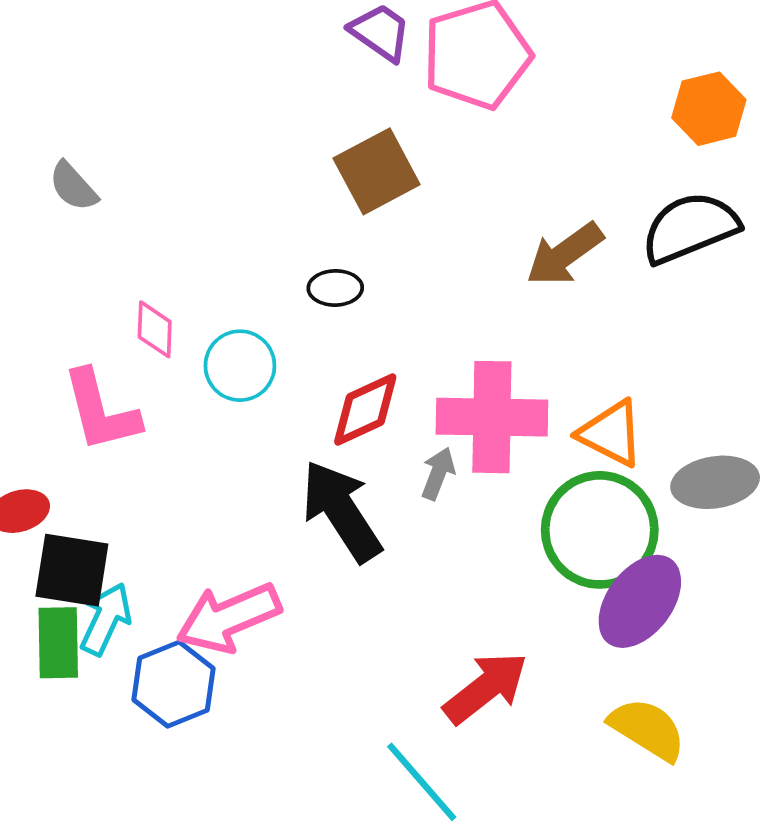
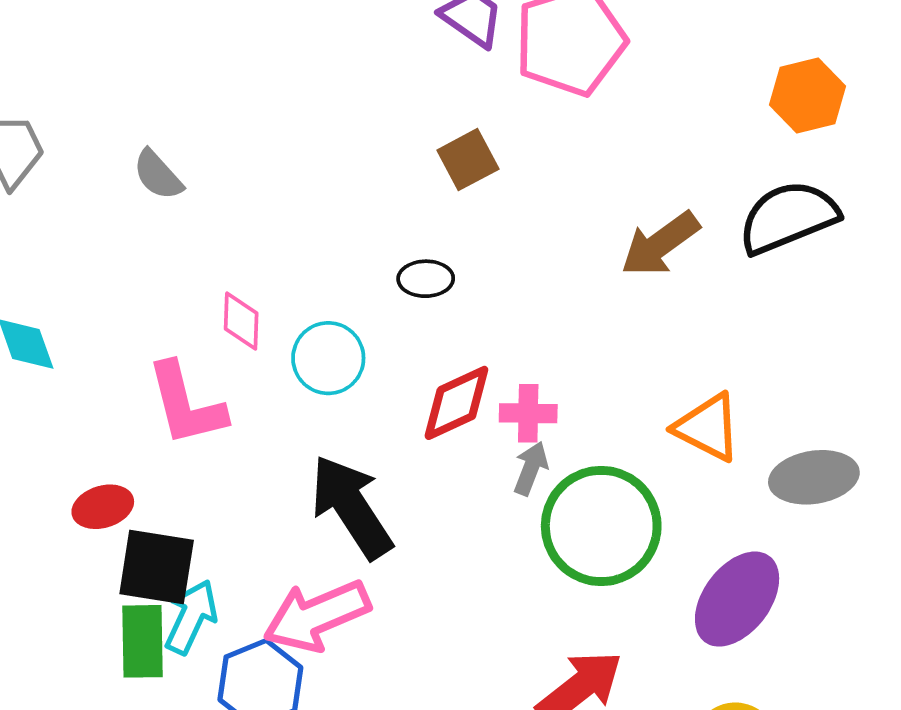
brown square: (377, 171) -> (468, 160), size x0.7
pink cross: (492, 417) -> (528, 413), moved, size x0.5
black arrow: (341, 511) -> (351, 507), moved
green circle: (600, 530) -> (601, 526), moved

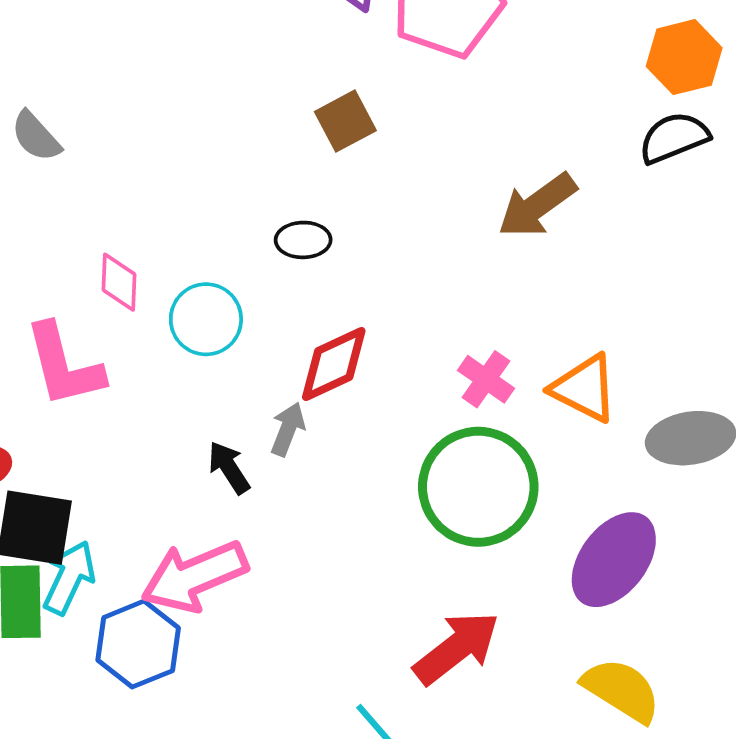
black semicircle: (788, 217) -> (674, 138), moved, size x0.7
pink cross: (528, 413) -> (486, 379), moved, turned 34
gray arrow: (531, 468) -> (288, 429), moved
black arrow: (351, 507) -> (229, 468), size x0.5

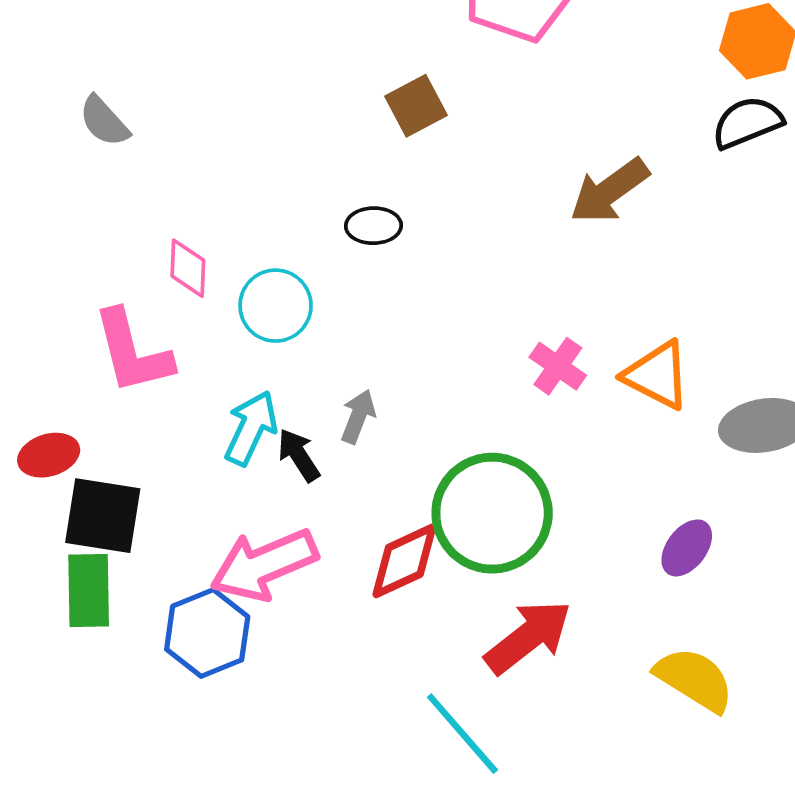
red diamond: (334, 364) -> (404, 561), moved
green circle: (478, 487) -> (492, 513), moved
purple ellipse: (614, 560) -> (687, 548), size x0.6
cyan arrow: (69, 578) -> (251, 428), moved

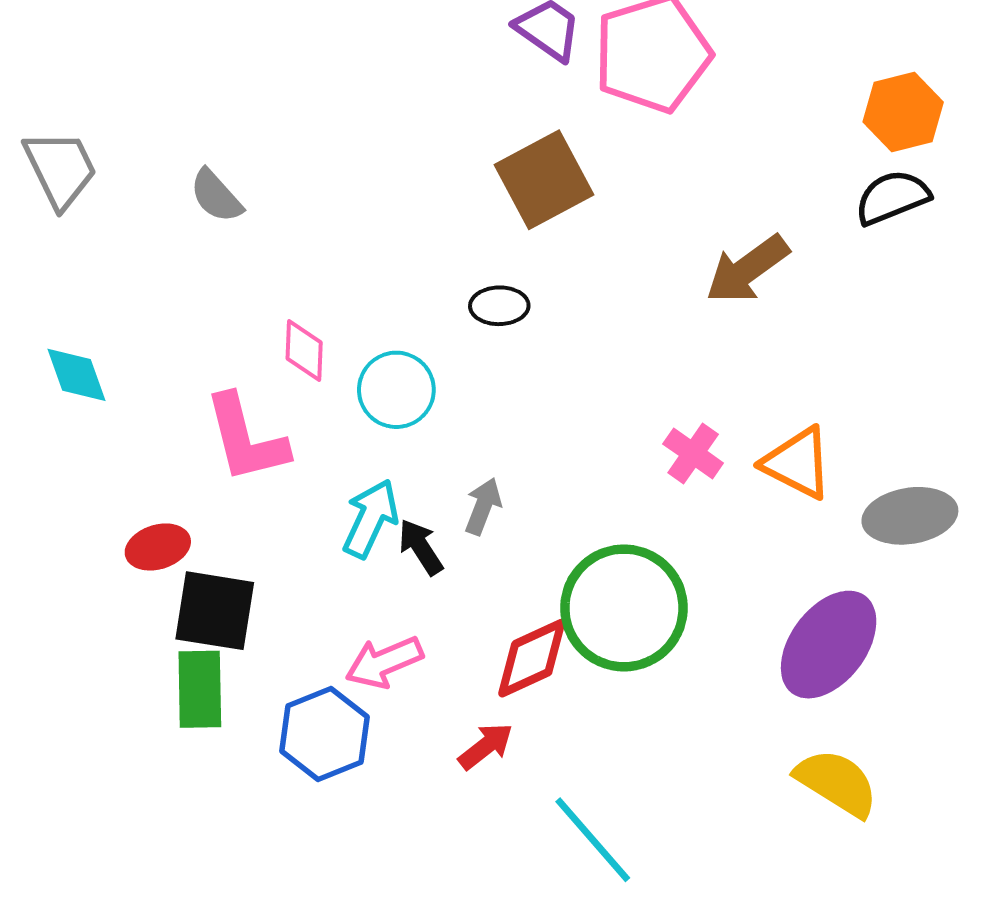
brown square: (416, 106) -> (544, 180), size x1.5
purple ellipse: (687, 548) -> (829, 645), size x1.8
pink arrow: (264, 565) -> (384, 662), size x0.7
red arrow: (528, 637) -> (486, 746), moved, size x0.6

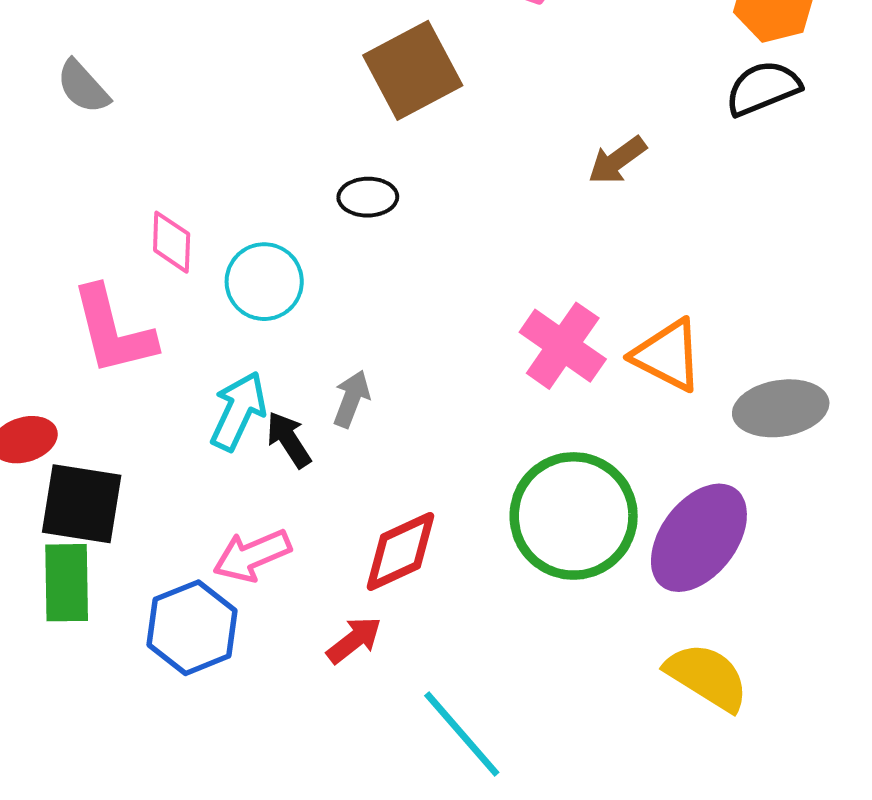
brown arrow: (747, 269) -> (617, 160), size x0.7
pink cross: (693, 453) -> (563, 346), size x1.4
green circle: (624, 608) -> (574, 516), moved

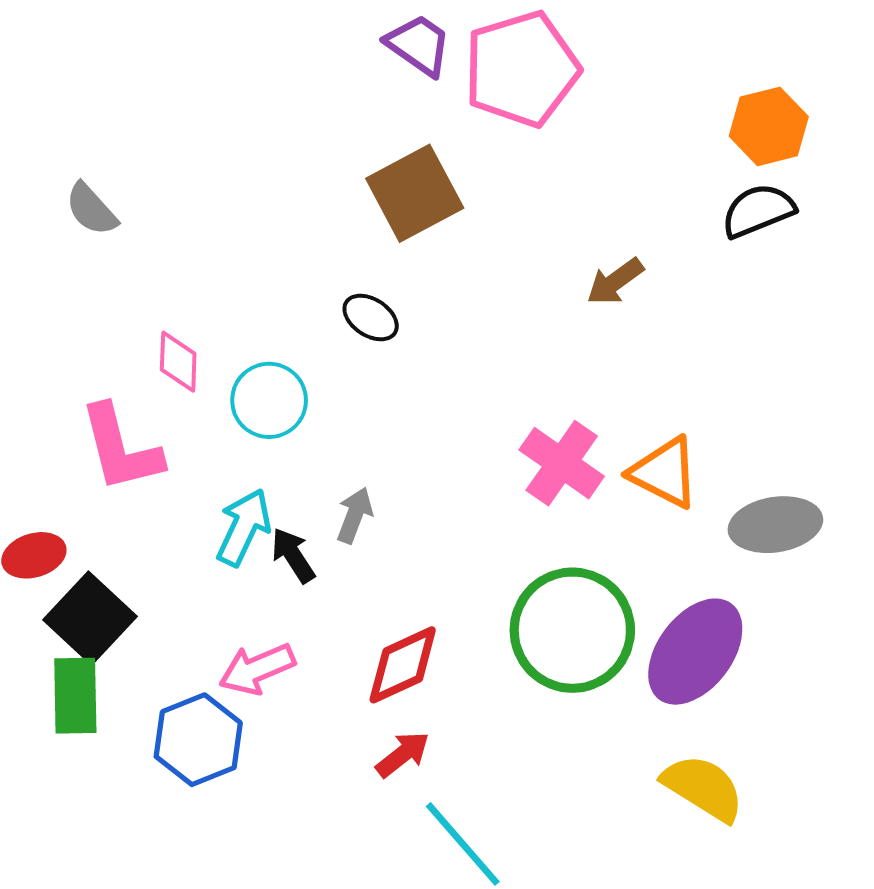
black ellipse: (368, 197) -> (371, 318), turned 34
black square: (82, 504) -> (90, 618), turned 34
red arrow: (354, 640) -> (403, 754), moved

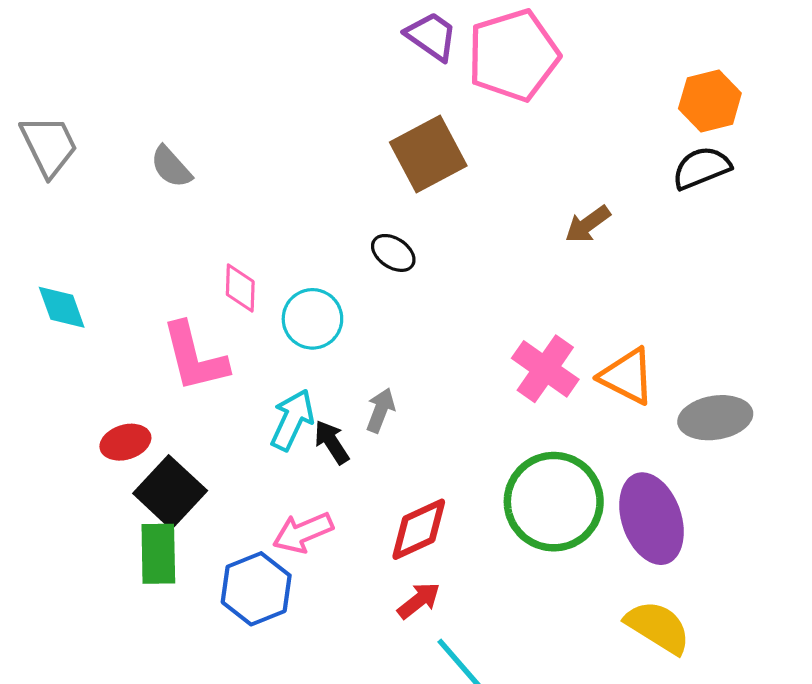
purple ellipse: (695, 652) -> (651, 519), turned -56

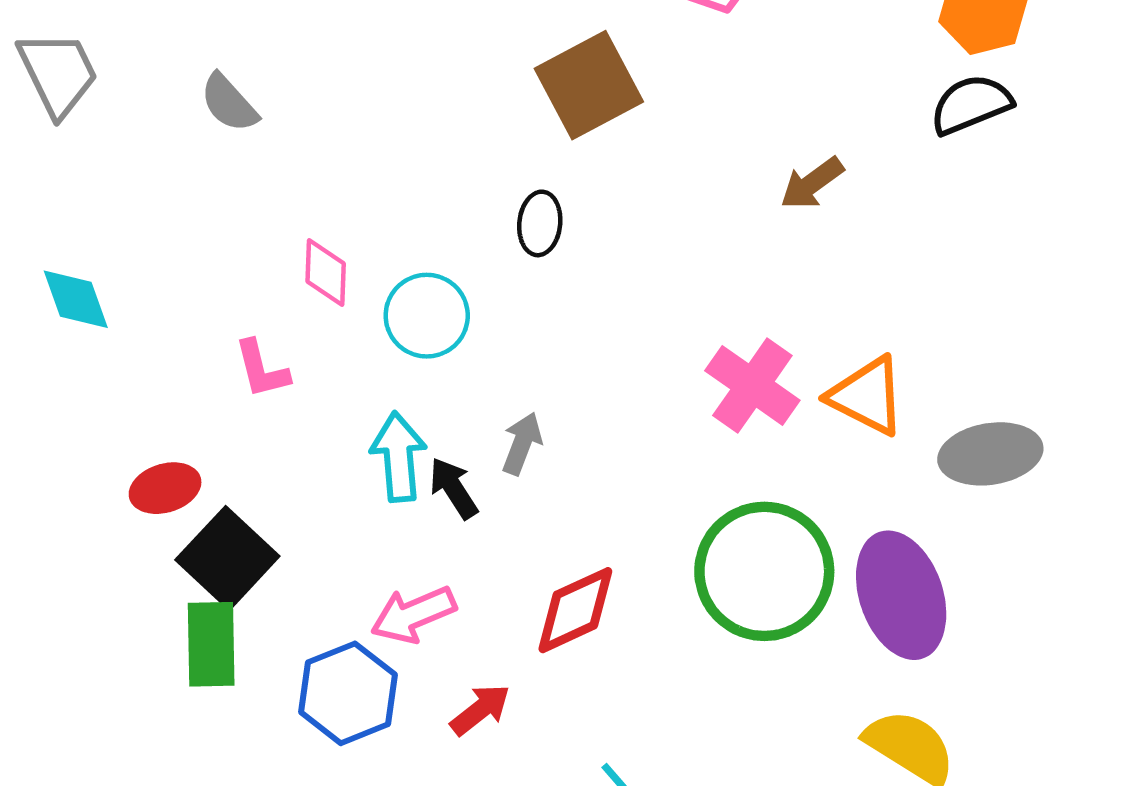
black ellipse: (393, 253) -> (540, 223), turned 63
pink L-shape: (194, 357) -> (262, 369), size x0.6
cyan arrow: (292, 420) -> (398, 457), turned -30
red arrow: (419, 600) -> (480, 710), moved

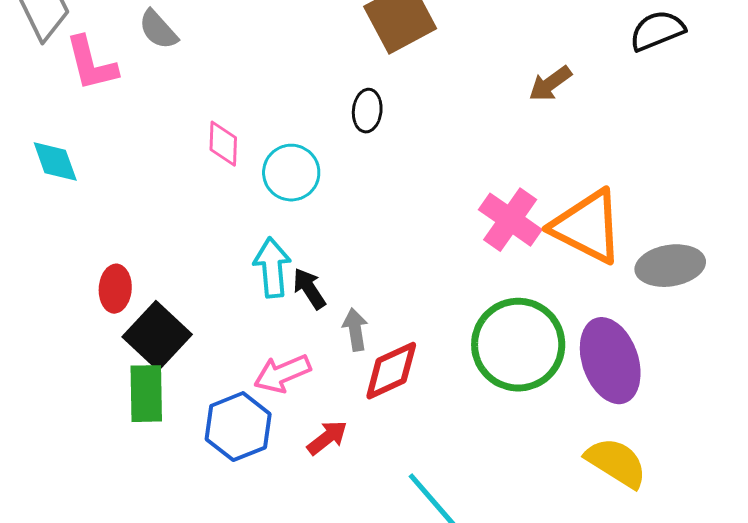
pink L-shape: (262, 369) -> (91, 64), moved, size x1.4
orange triangle: (867, 396) -> (587, 227), size x1.4
gray arrow: (522, 444) -> (355, 330), moved, turned -30
red ellipse: (165, 488) -> (115, 289), turned -69

